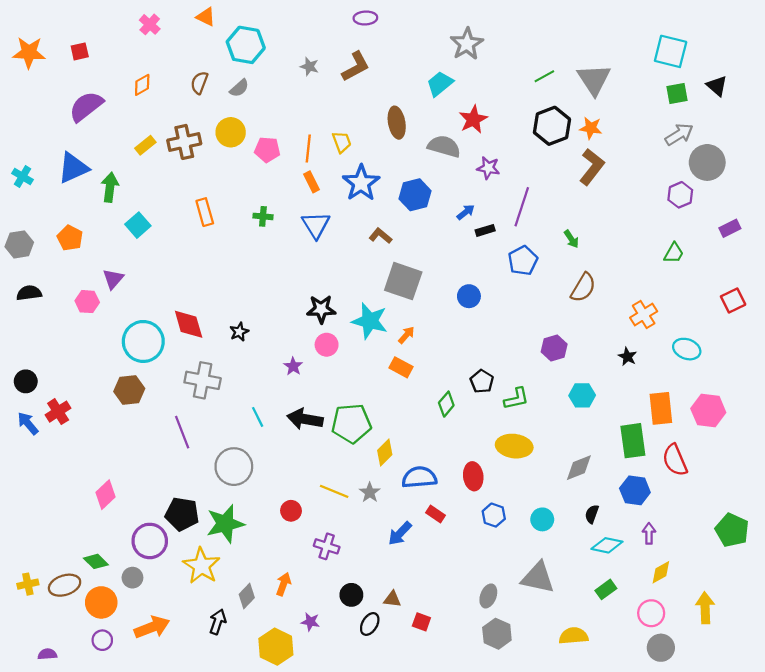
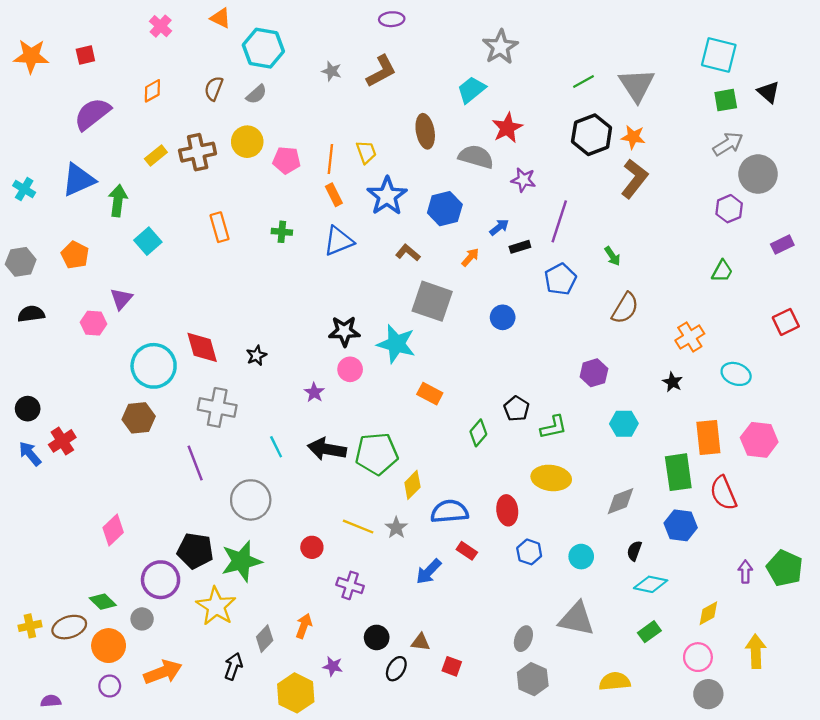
blue triangle: (316, 225) -> (339, 241), turned 40
orange arrow: (406, 335) -> (470, 257), moved
purple arrow: (649, 533) -> (745, 572), moved

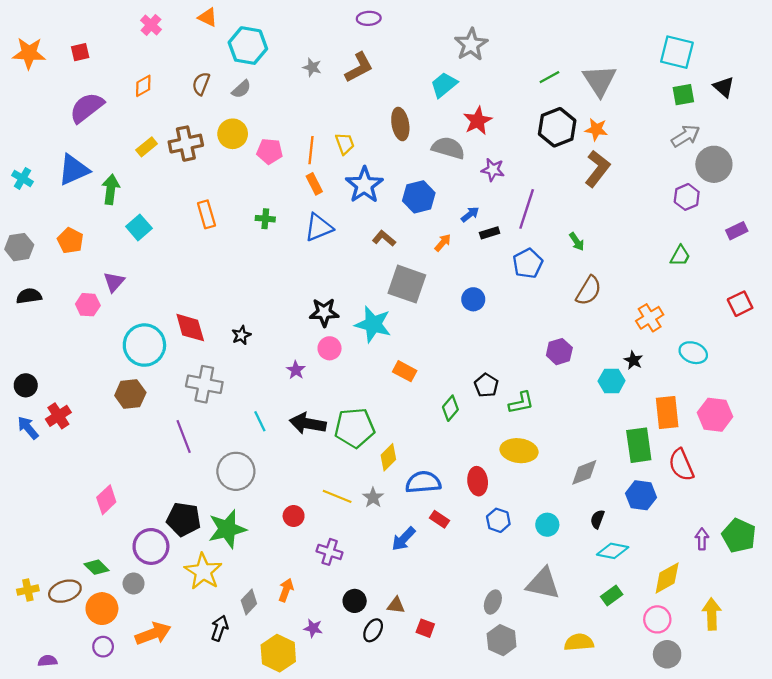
cyan hexagon: (624, 424) -> (612, 381), moved
yellow diamond: (708, 613) -> (667, 578), size x1.4

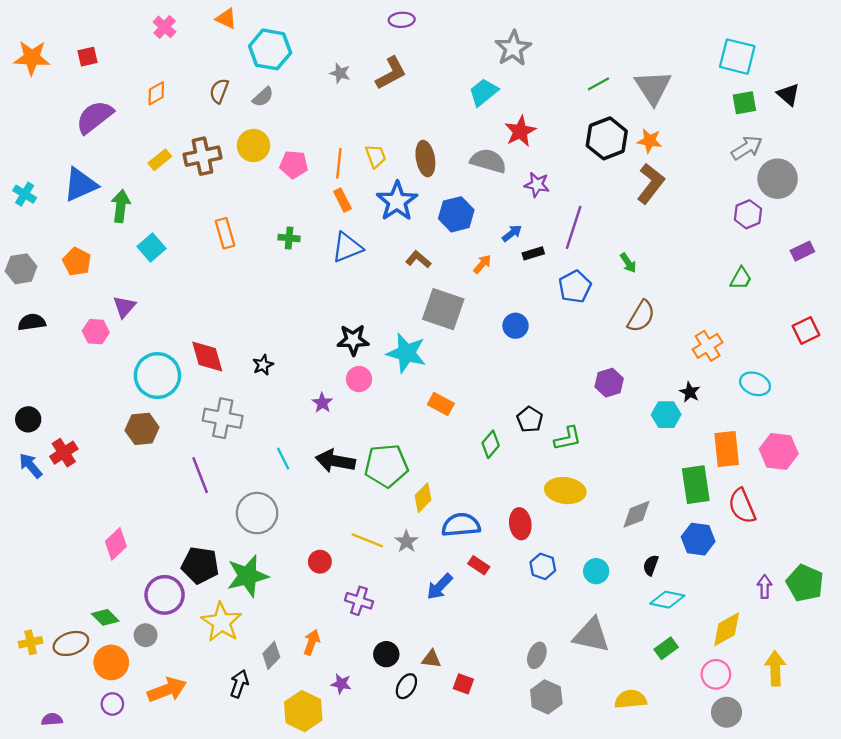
brown ellipse: (400, 124) -> (425, 159), moved

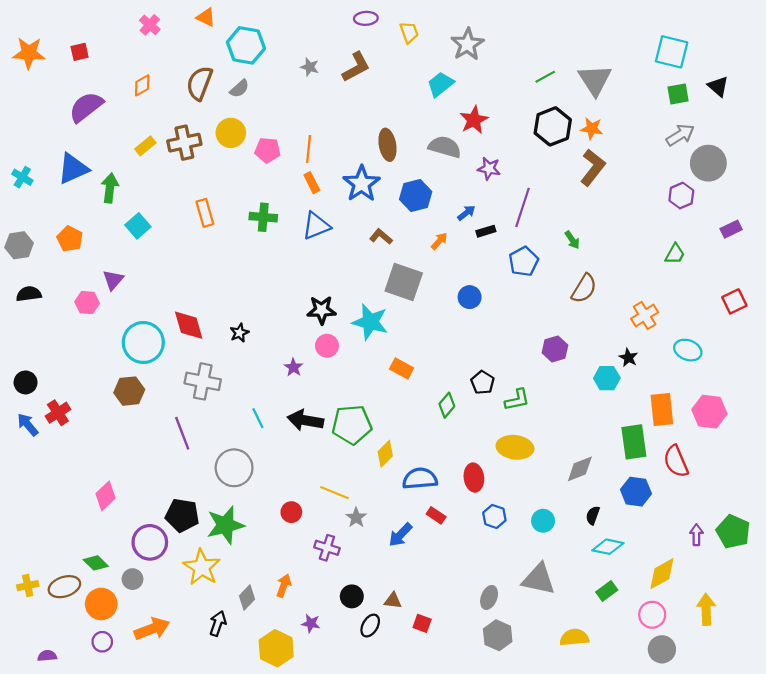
brown semicircle: (219, 91) -> (199, 83), size x1.5
yellow trapezoid: (376, 156) -> (409, 32), moved
green cross: (289, 238) -> (263, 217), size x1.4
gray star: (406, 542) -> (356, 518), moved

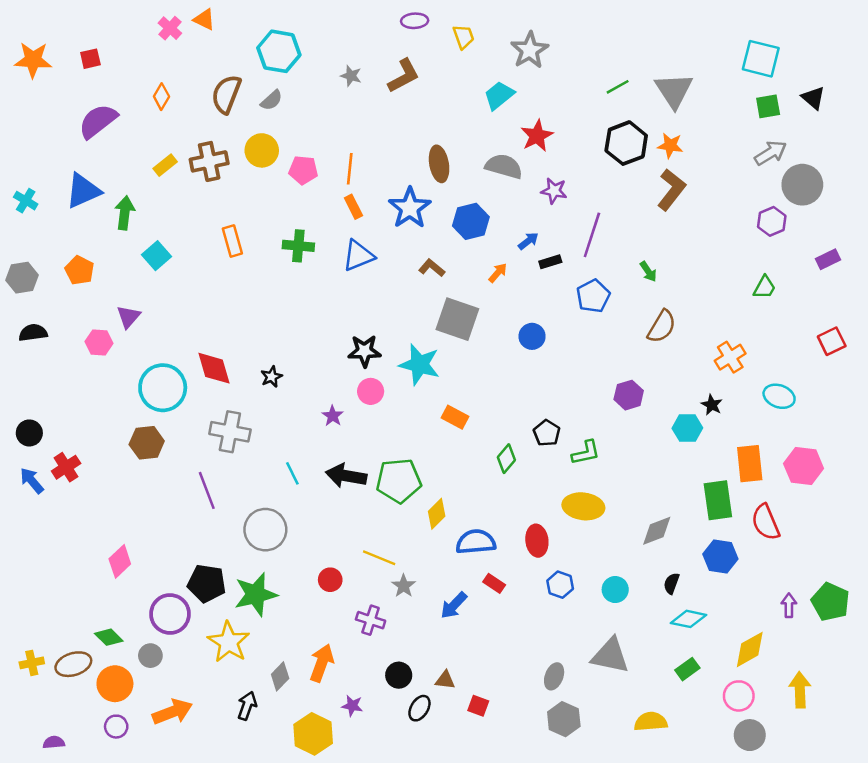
orange triangle: (206, 17) -> (204, 20), moved
orange diamond: (142, 85) -> (161, 97), turned -30
orange arrow: (284, 586) -> (322, 663), size x1.4

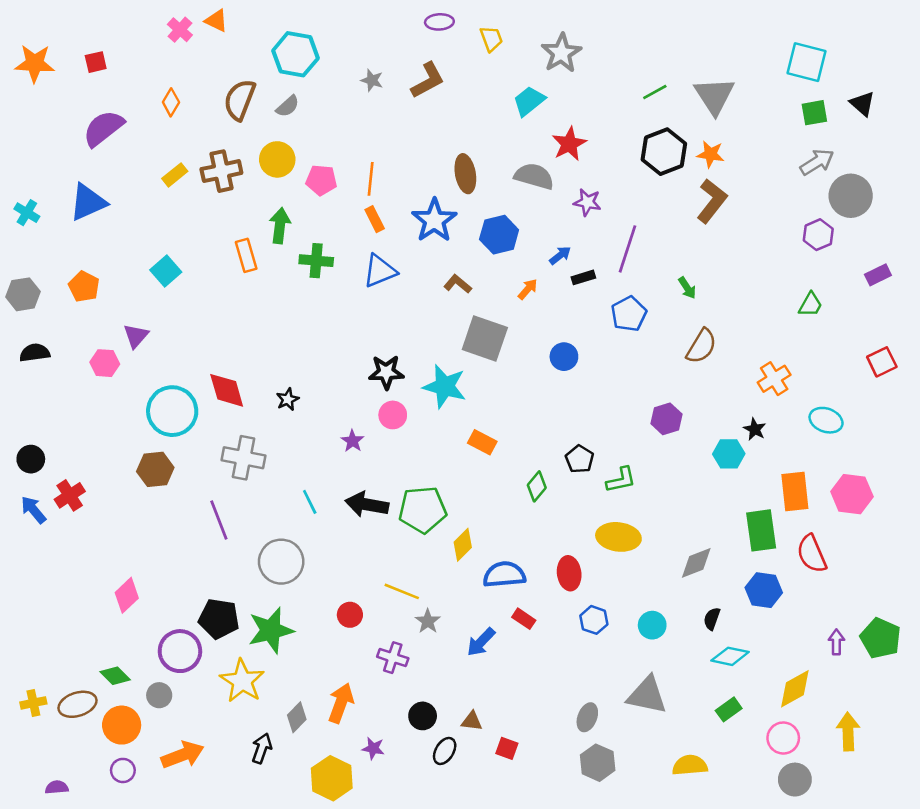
green arrow: (125, 213) -> (280, 226), moved

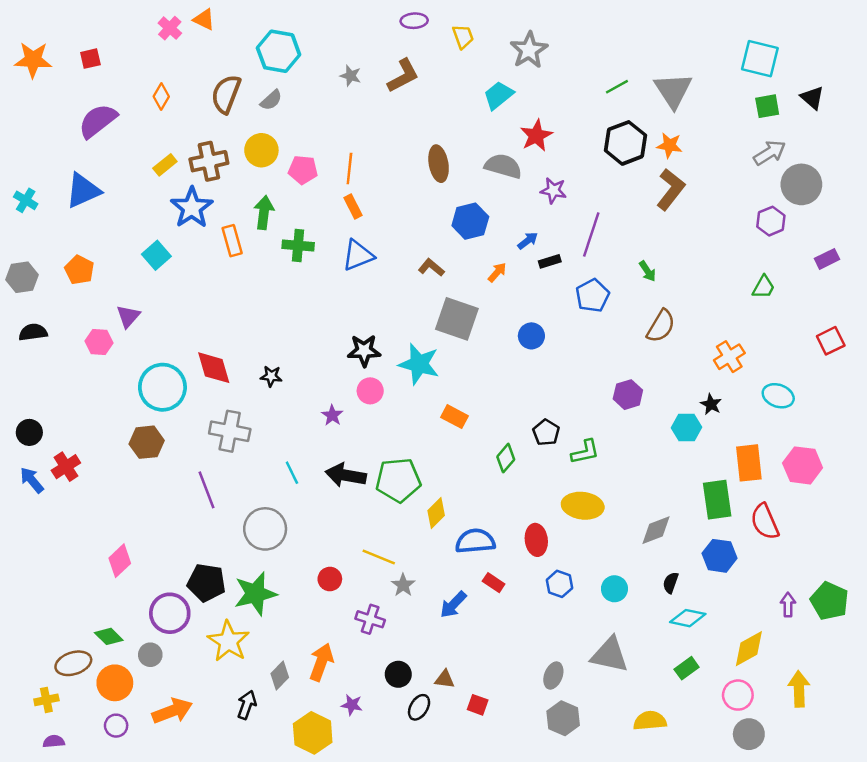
blue star: (434, 220) -> (192, 208), moved
black star: (288, 399) -> (271, 376), turned 30
yellow cross: (33, 703) -> (46, 700), moved

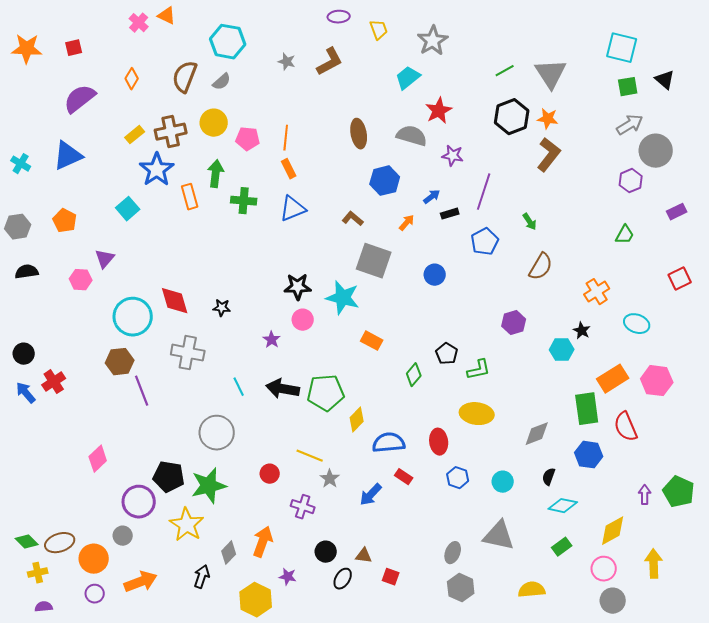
orange rectangle: (749, 463) -> (613, 379), turned 64
purple line: (206, 490) -> (142, 391), moved
green diamond: (109, 636) -> (27, 542), moved

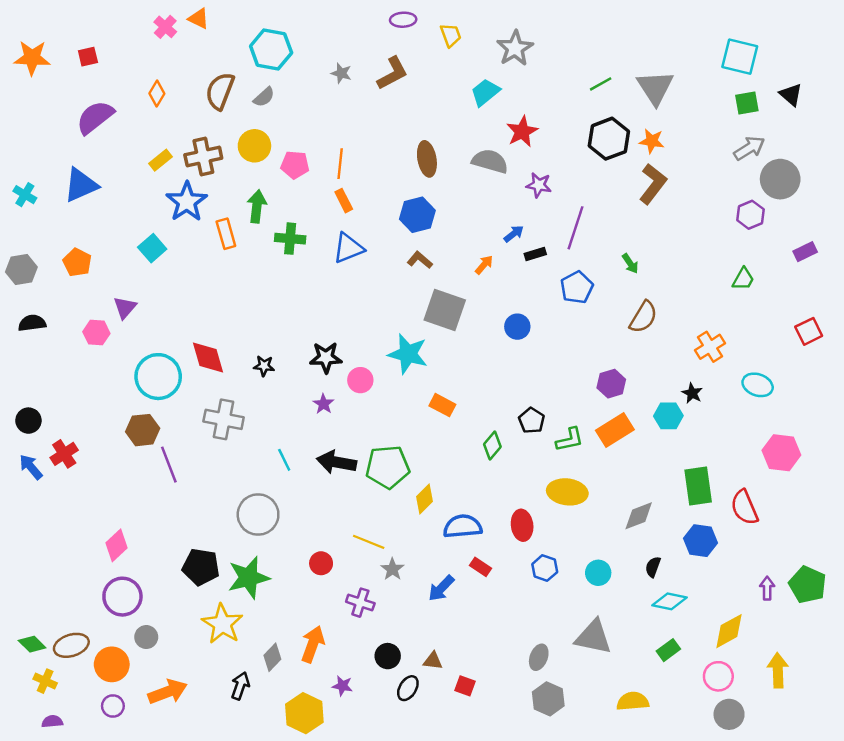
blue hexagon: (385, 181) -> (417, 215), moved
black star: (298, 287) -> (326, 358), moved
orange rectangle: (613, 379) -> (615, 430), moved
purple circle: (139, 502) -> (122, 597), moved
yellow cross: (38, 573) -> (45, 681), turned 36

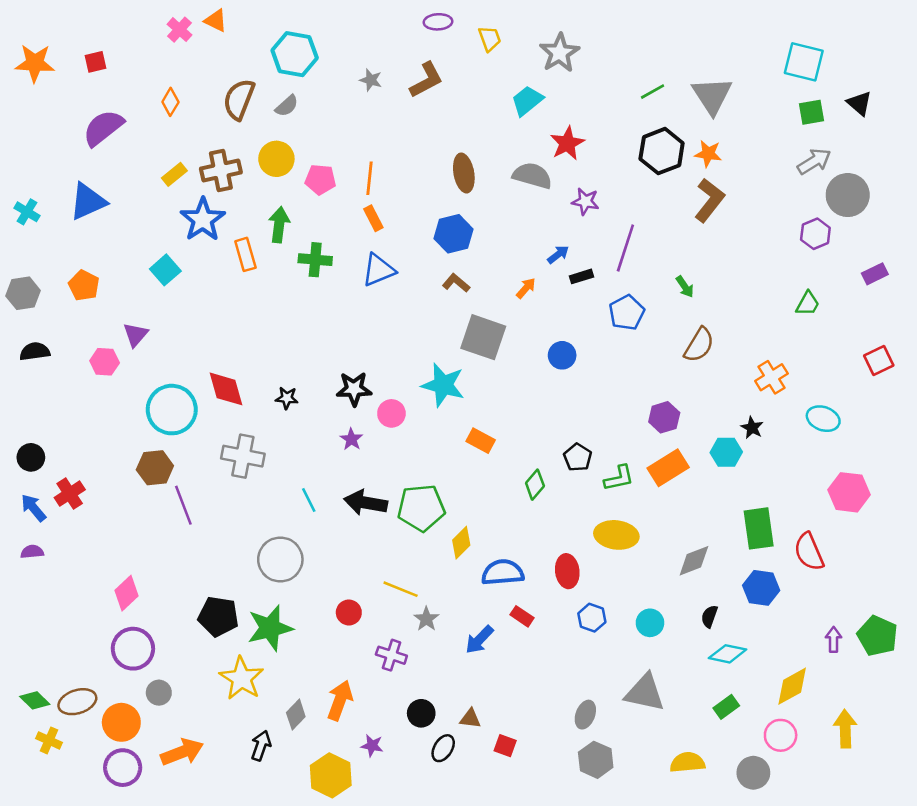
purple circle: (113, 706) -> (123, 768), size x1.5
gray circle: (729, 714) -> (753, 773), moved
purple semicircle: (52, 721) -> (32, 552), moved

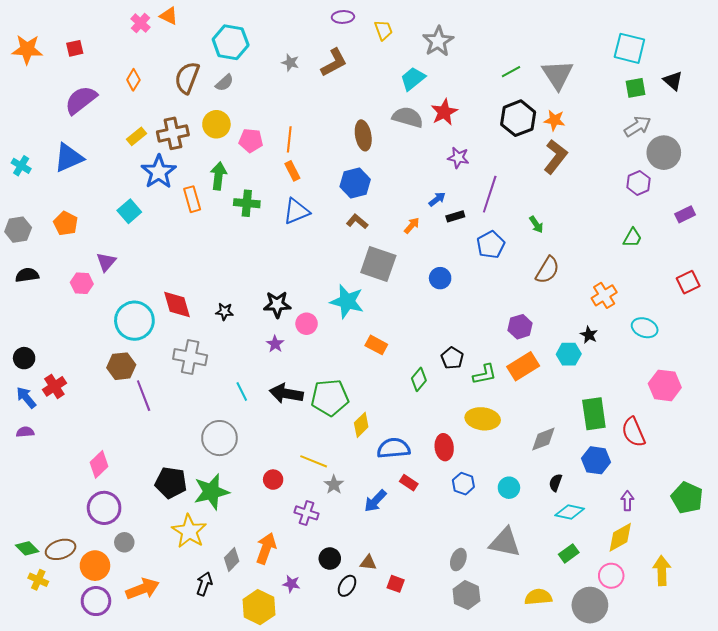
gray semicircle: (532, 176) -> (408, 117), moved
purple arrow: (834, 640) -> (627, 501), moved
gray circle: (753, 773) -> (590, 605), size x1.4

